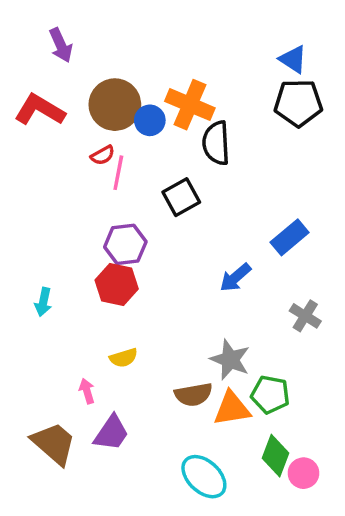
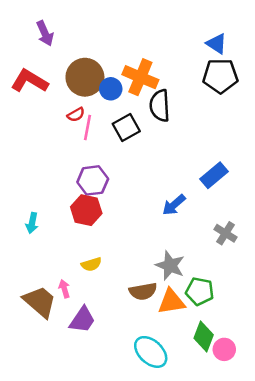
black square: (181, 197) -> (126, 128), moved
brown trapezoid: (54, 443) -> (40, 302), moved

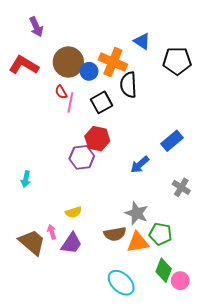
blue triangle: (217, 44) -> (142, 41), moved
red semicircle: (76, 115) -> (61, 92), turned 88
purple hexagon: (93, 180) -> (82, 157), moved
red hexagon: (86, 210) -> (97, 139), moved
purple trapezoid: (82, 320) -> (71, 243), moved

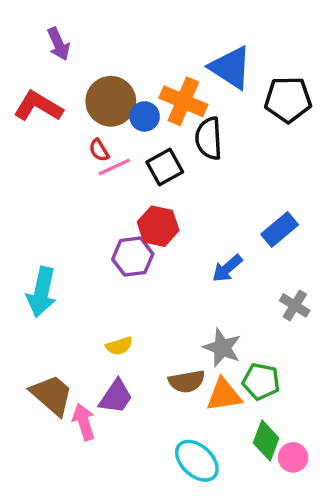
blue triangle: (142, 41) -> (231, 68), size x1.6
pink line: (70, 102) -> (114, 167), turned 54
cyan arrow: (26, 179) -> (42, 292), size x1.8
pink arrow: (52, 232) -> (84, 422), moved, size x1.5

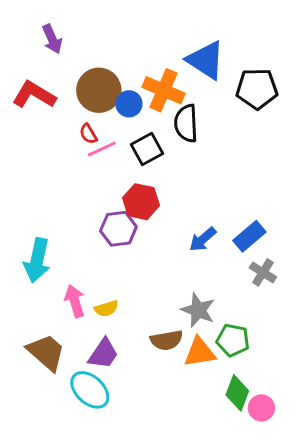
blue rectangle: (280, 230) -> (249, 236), moved
pink arrow: (84, 422) -> (75, 301), moved
cyan ellipse: (197, 461) -> (90, 390), moved

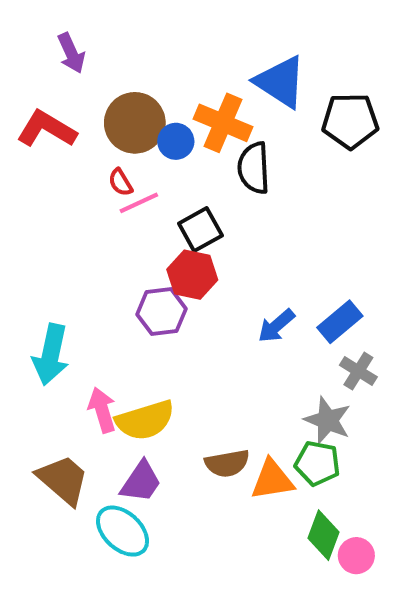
black square: (147, 149) -> (200, 230), moved
yellow semicircle: (106, 309) -> (145, 420), size x1.8
gray star: (198, 310) -> (328, 420), moved

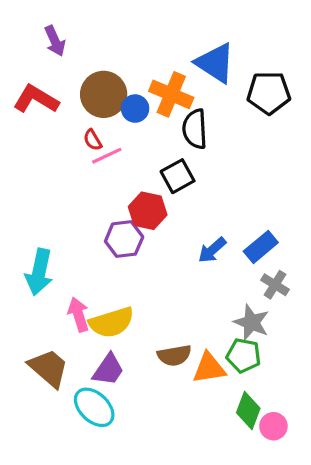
black square: (200, 230) -> (178, 176), moved

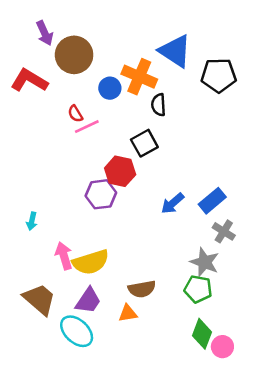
brown circle: (104, 94) -> (74, 55), moved
black semicircle: (195, 129) -> (158, 105), size x0.7
cyan arrow: (39, 272) -> (32, 221), size x0.5
orange triangle: (209, 368) -> (128, 313), moved, size x0.7

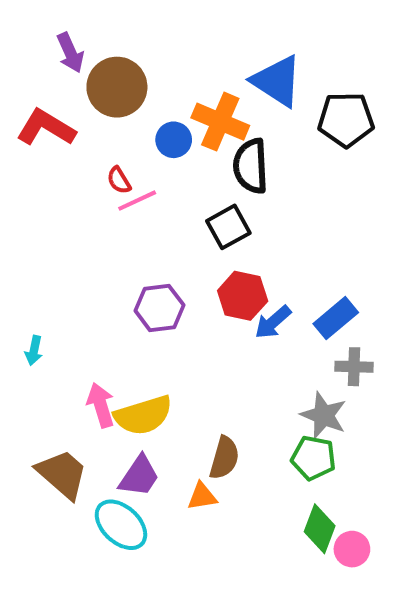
black semicircle: (158, 105) -> (251, 166), size x1.5
red hexagon: (120, 171) -> (243, 296), moved
cyan arrow: (32, 221) -> (34, 350), moved
gray cross: (224, 231) -> (354, 367), turned -30
brown semicircle: (142, 289) -> (224, 458), turned -64

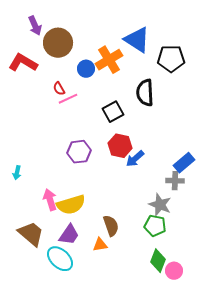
orange cross: (220, 122) -> (109, 60), turned 36
black semicircle: (251, 166) -> (145, 93), moved
blue rectangle: (336, 318) -> (184, 163), moved
brown semicircle: (224, 458) -> (111, 226), turned -35

